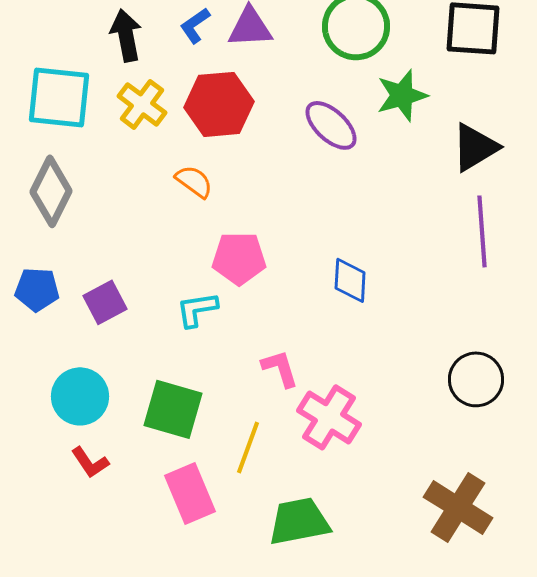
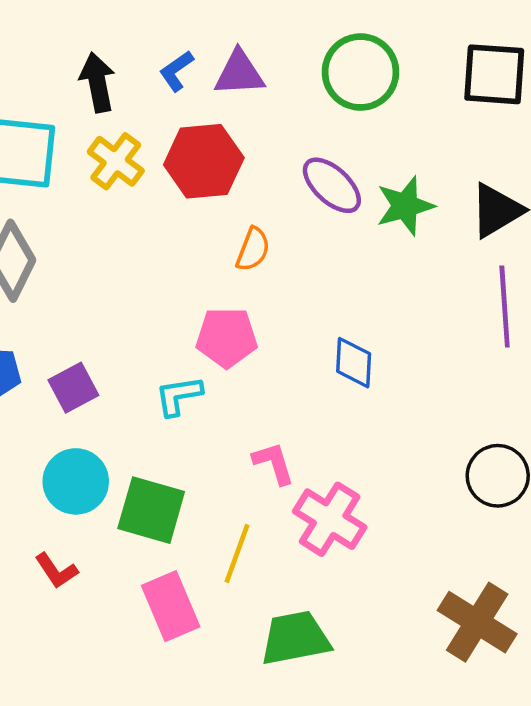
green star: (402, 95) -> (405, 206), moved
orange semicircle: (194, 181) -> (253, 249), moved, turned 75
cyan circle: (80, 396) -> (76, 481), moved

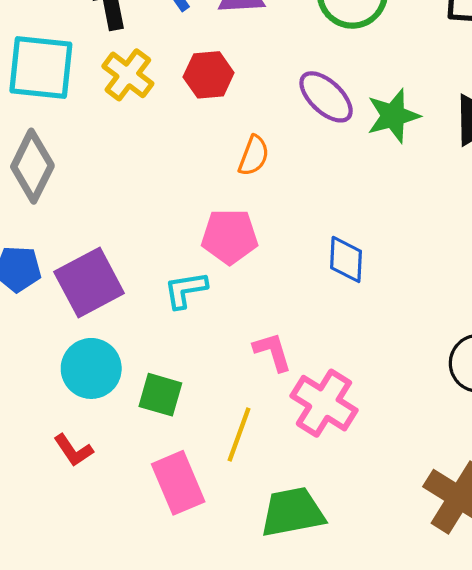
red hexagon: (204, 161) -> (209, 75), size x0.7
purple square: (73, 388) -> (89, 283), size x1.5
green square: (151, 510) -> (160, 395), size x0.7

